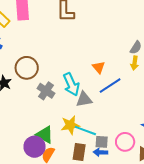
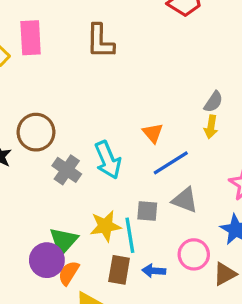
gray triangle: (84, 99) -> (185, 200), moved, turned 30
cyan line: (85, 131) -> (130, 235), turned 60
green triangle: (45, 135) -> (63, 241), turned 42
gray square: (102, 142) -> (147, 211), moved

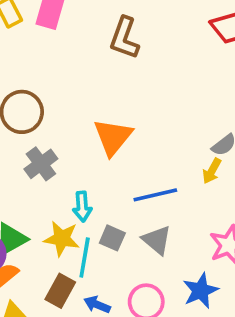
orange triangle: (153, 133) -> (113, 137), moved, size x1.6
cyan arrow: (108, 160) -> (82, 207), moved, size x0.7

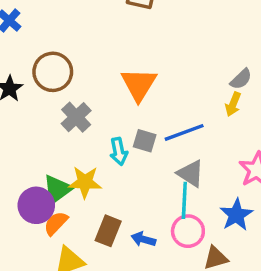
gray square: (112, 238) -> (145, 141), moved
yellow star: (62, 239) -> (85, 182), moved
cyan line: (85, 258) -> (184, 200), moved

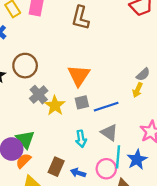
gray square: (145, 141) -> (82, 102), moved, turned -32
cyan arrow: (119, 151) -> (81, 139), moved
yellow star: (85, 182) -> (55, 106), moved, turned 30
green triangle: (57, 189) -> (25, 139), turned -36
cyan line: (184, 200) -> (118, 157), moved

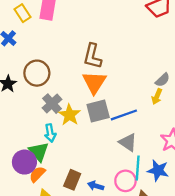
brown L-shape: (80, 18) -> (92, 56), moved
gray square: (82, 102) -> (98, 111), size x1.5
cyan arrow: (81, 139) -> (50, 133), moved
blue star: (137, 160) -> (158, 170), turned -30

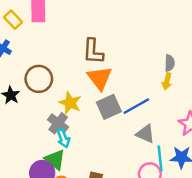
gray semicircle: (162, 80) -> (170, 63), turned -35
gray cross: (52, 104) -> (58, 123), moved
yellow star: (69, 115) -> (70, 103), moved

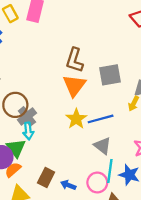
brown circle: (39, 79) -> (15, 105), moved
yellow star: (70, 103) -> (76, 119), moved
gray square: (109, 107) -> (110, 75), moved

